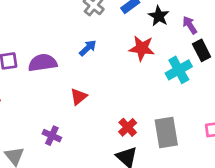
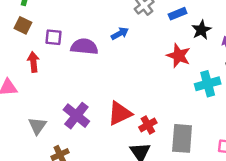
blue arrow: (88, 48) -> (120, 33), moved
red triangle: (79, 97) -> (120, 113), moved, size x1.5
purple cross: (52, 136) -> (76, 116), size x1.5

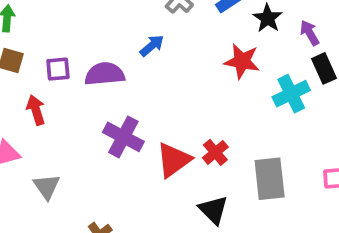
purple cross: (76, 116) -> (123, 137), moved
red cross: (148, 125) -> (215, 152), moved
gray triangle: (37, 126) -> (47, 187), moved

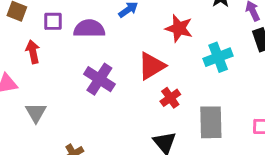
red star: (242, 61) -> (179, 28), moved
cyan cross: (291, 94) -> (218, 57), moved
red triangle: (174, 160) -> (152, 66), moved

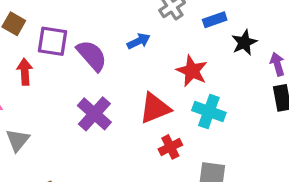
purple square: (53, 21) -> (53, 41), size x1.4
purple semicircle: (89, 29) -> (92, 56), turned 40
cyan cross: (218, 57) -> (209, 112), moved, turned 32

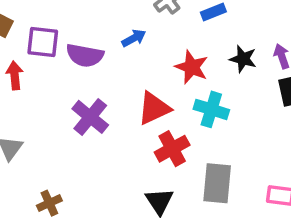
black star: (244, 42) -> (243, 59), moved, turned -30
purple semicircle: (92, 56) -> (85, 55), turned 144
red cross: (170, 147) -> (172, 149), size x1.4

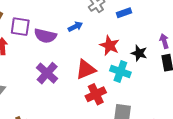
black star: (243, 59) -> (139, 53), moved

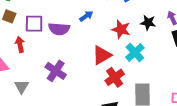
black star: (139, 53) -> (148, 23), moved
cyan cross: (120, 71) -> (135, 53), turned 36
purple cross: (47, 73) -> (56, 71), moved

